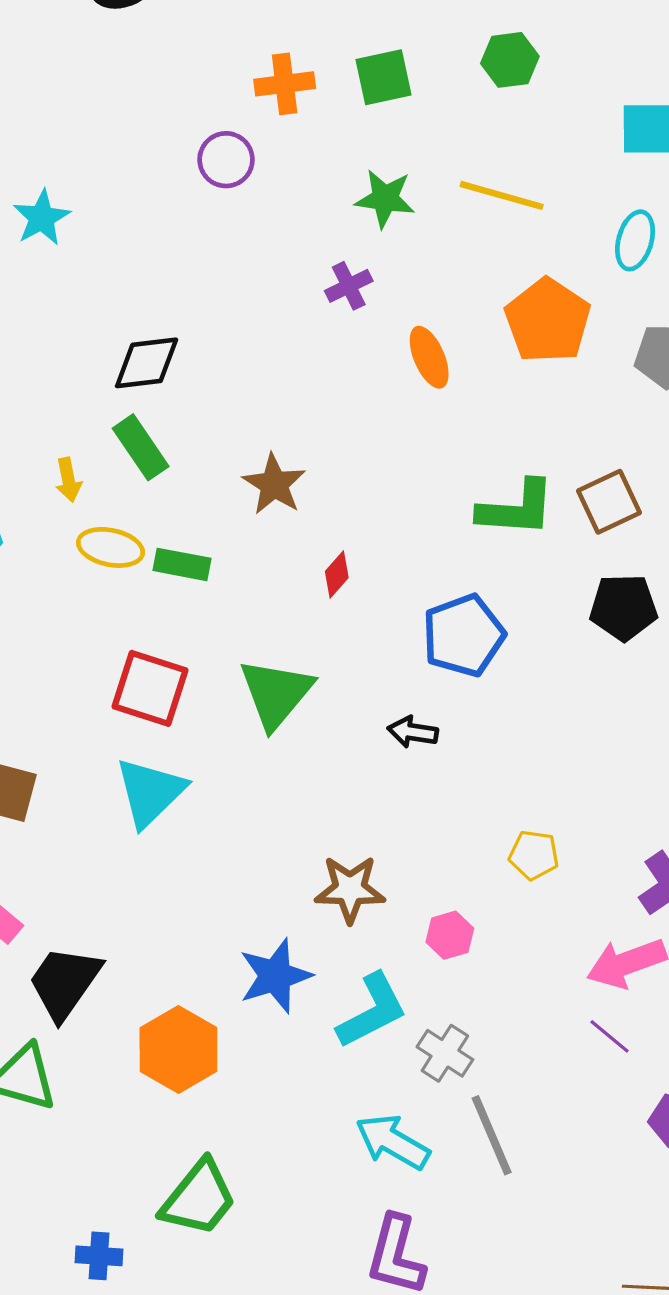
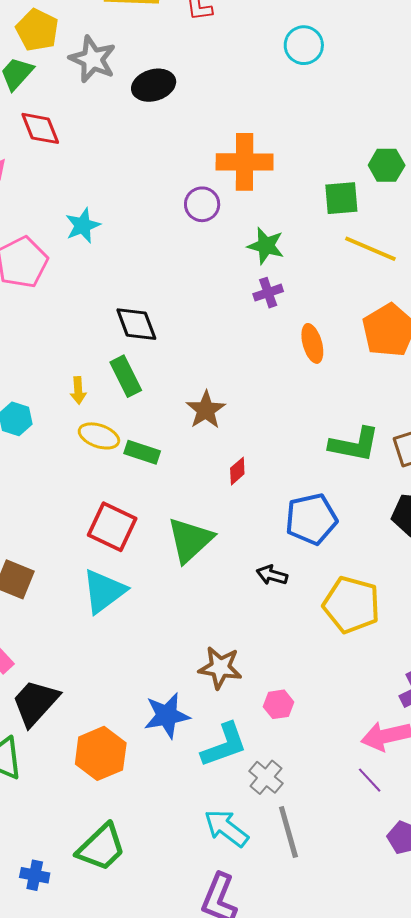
green square: (384, 77) -> (341, 198), moved
orange cross: (285, 84) -> (245, 162), size x1.5
green star: (385, 199) -> (266, 246), moved
black diamond: (147, 363) -> (136, 324), turned 69
yellow pentagon: (534, 855) -> (351, 605), moved, size x1.8

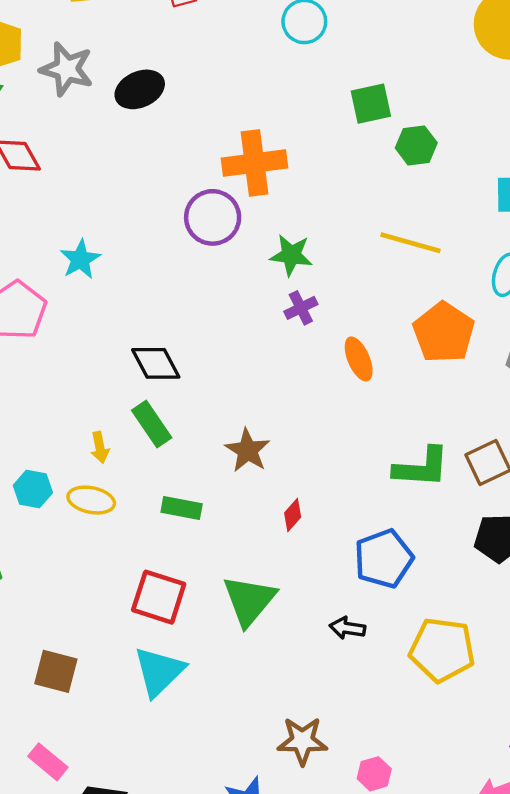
green square: (341, 198) -> (371, 104), moved
purple circle: (202, 204) -> (213, 217), size x1.4
yellow ellipse: (99, 436) -> (91, 500), moved

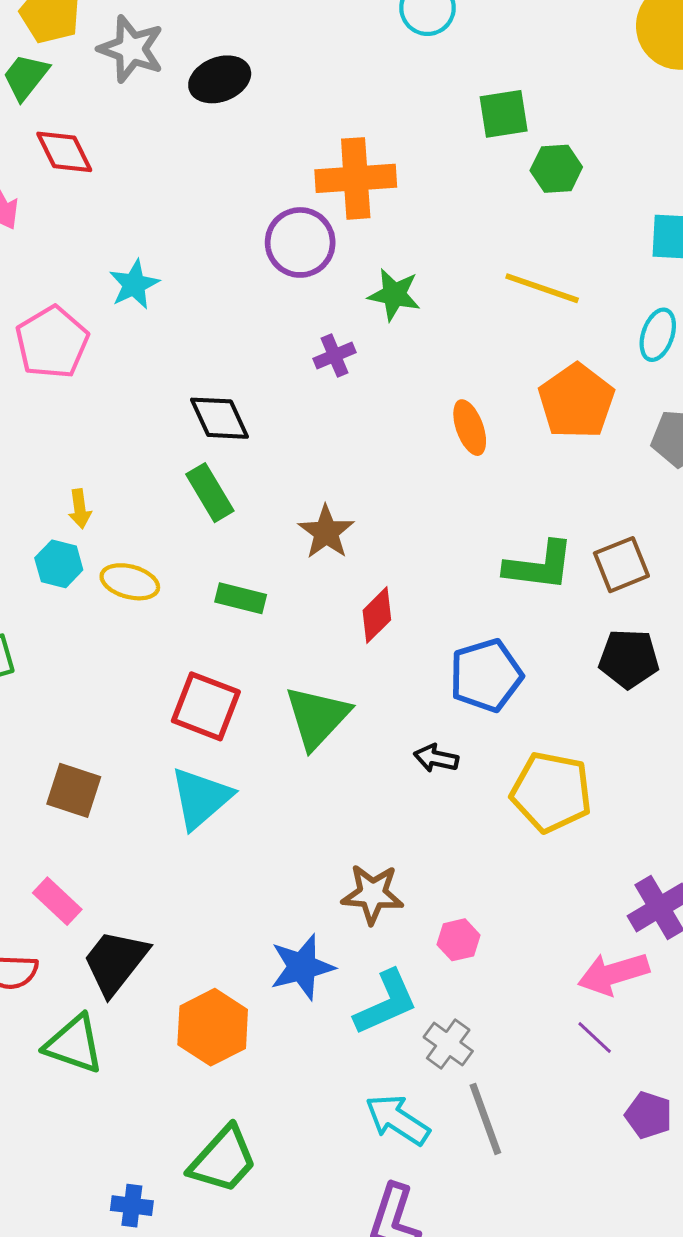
purple cross: (301, 308) -> (335, 356), moved
yellow arrow: (100, 447) -> (80, 509), moved
red diamond: (293, 515) -> (377, 615), size x1.4

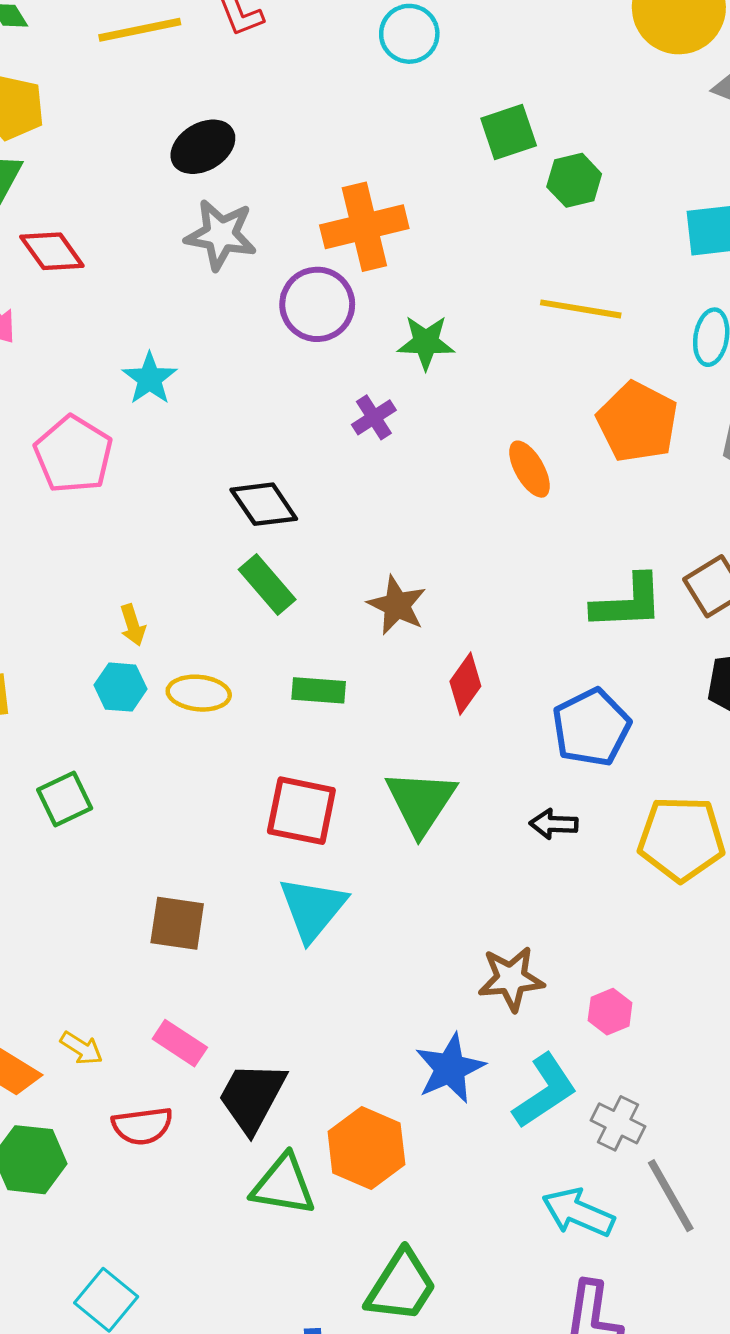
gray star: (131, 49) -> (221, 235), moved
green triangle: (74, 1044) -> (283, 1185), moved

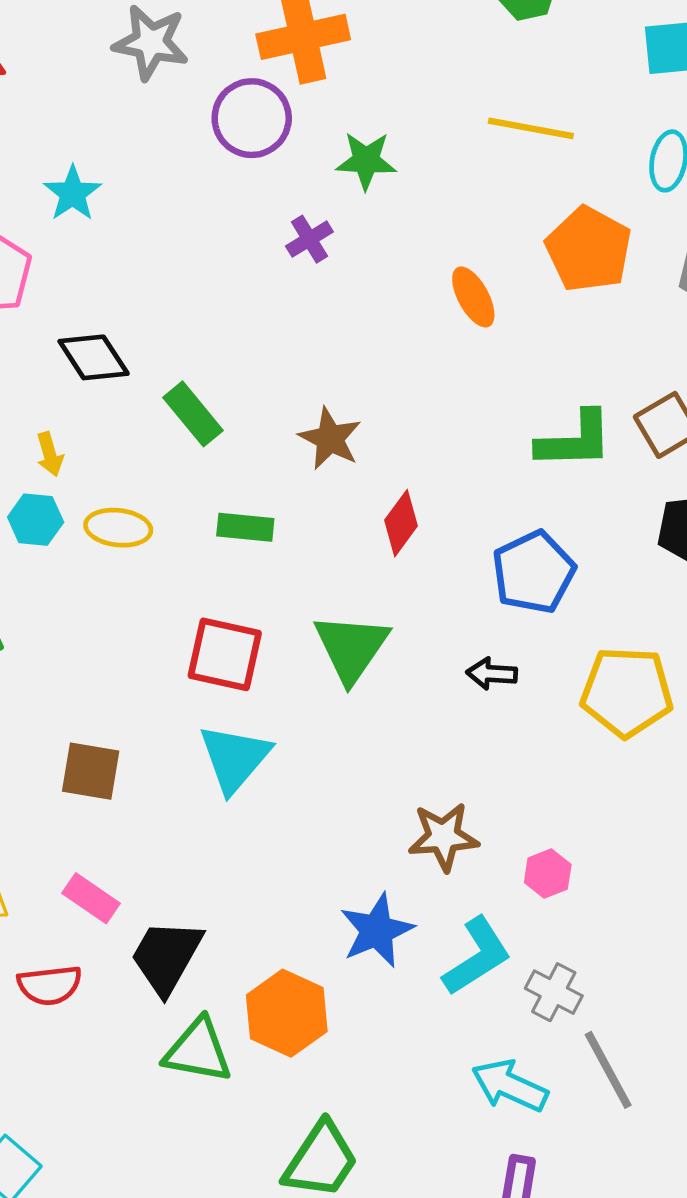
black diamond: (264, 504) -> (94, 357), moved

